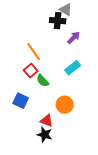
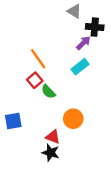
black cross: (58, 21) -> (95, 27), moved
cyan rectangle: (73, 68) -> (80, 67), moved
blue square: (21, 101) -> (13, 121), moved, turned -35

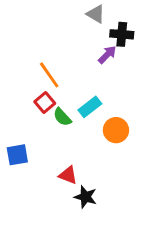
cyan rectangle: (80, 67) -> (90, 107), moved
orange circle: (73, 119) -> (116, 130), moved
black star: (51, 153) -> (85, 197), moved

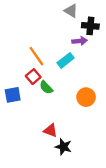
purple arrow: (107, 55) -> (80, 41), turned 40
cyan rectangle: (90, 107) -> (66, 60), moved
blue square: (17, 155) -> (13, 95), moved

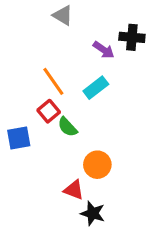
gray triangle: (71, 11) -> (63, 15), moved
purple arrow: (80, 41) -> (104, 50), moved, turned 40
orange circle: (86, 97) -> (97, 165), moved

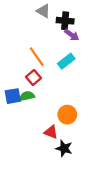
black cross: (132, 37) -> (65, 21), moved
green semicircle: (68, 127) -> (27, 96), moved, turned 120

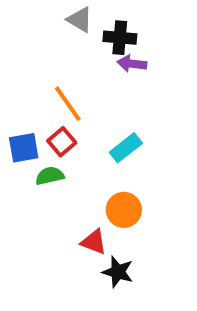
purple arrow: (72, 35) -> (132, 64), turned 152
cyan rectangle: (66, 61) -> (126, 148), moved
blue square: (13, 96) -> (24, 148), moved

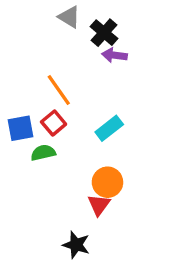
black cross: (120, 38) -> (104, 33), turned 36
red triangle: (94, 242) -> (99, 205), moved, turned 45
black star: (118, 272) -> (76, 245), moved

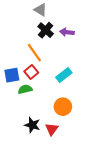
black cross: (104, 33) -> (46, 30), moved
red triangle: (99, 205) -> (52, 129), moved
black star: (76, 245) -> (32, 125), moved

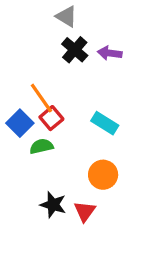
orange line: (34, 53) -> (41, 98), moved
blue square: (12, 75) -> (20, 123), turned -35
cyan rectangle: (64, 75) -> (105, 123), turned 70

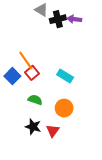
black cross: (75, 50) -> (58, 19), moved, turned 35
purple arrow: (110, 53) -> (74, 19), moved
green semicircle: (41, 146) -> (35, 100), moved, turned 32

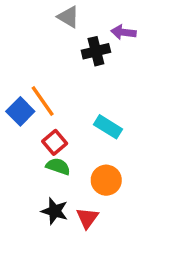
black cross: (58, 19) -> (96, 51), moved
red square: (32, 73) -> (55, 142), moved
blue square: (12, 76) -> (20, 111), moved

